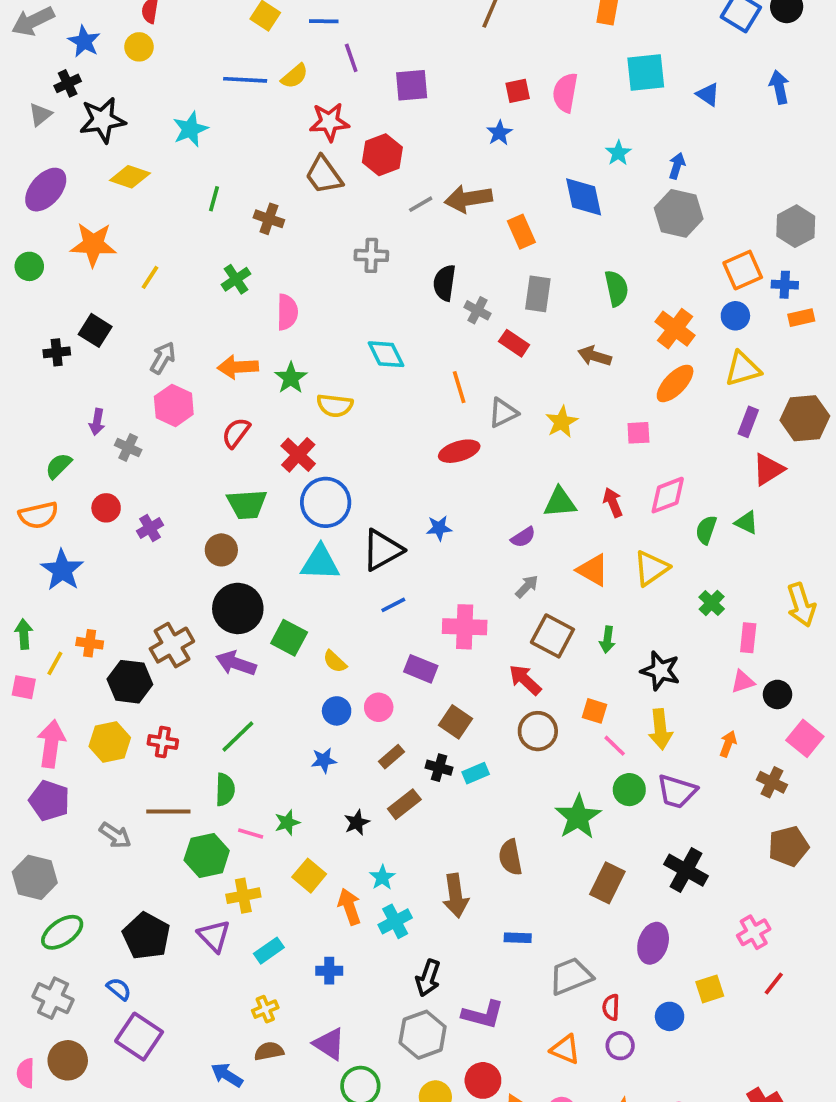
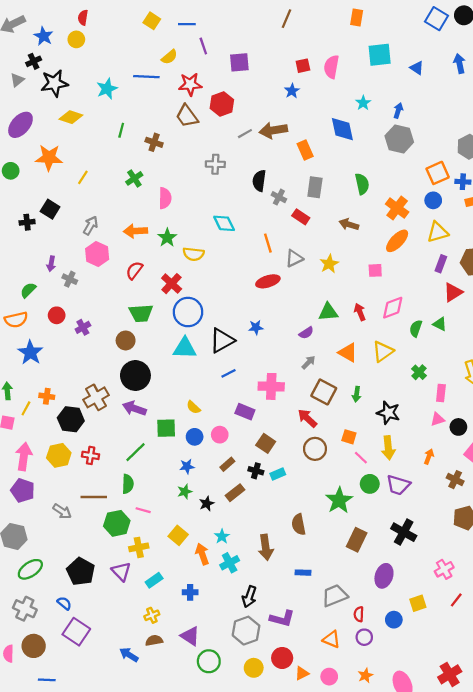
blue line: (245, 80) -> (146, 77), moved
green square: (289, 638) -> (166, 428), moved, turned -30
green star: (287, 823) -> (185, 492), moved

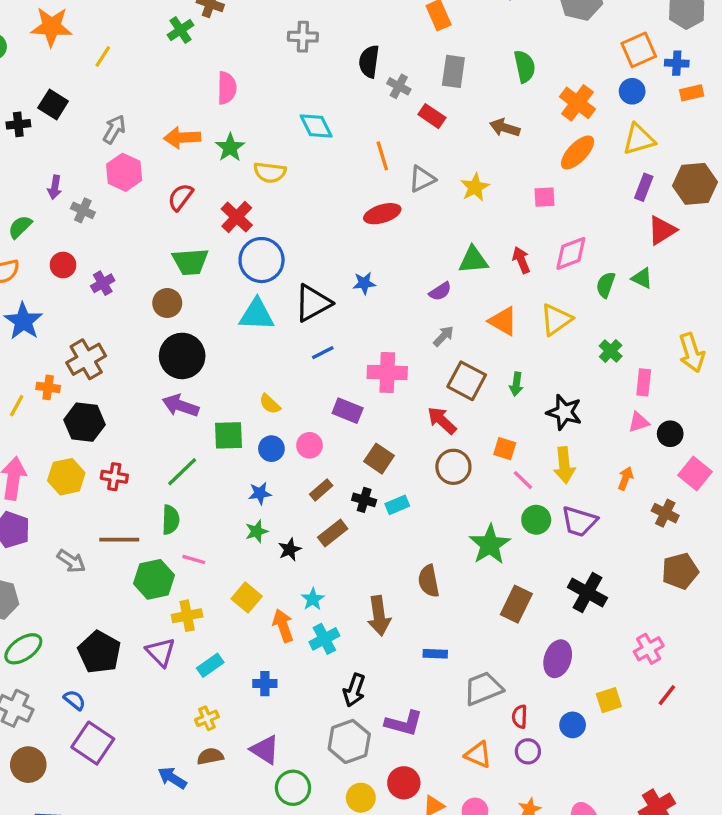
green cross: (134, 178) -> (180, 30), moved
brown cross: (96, 397) -> (86, 359), moved

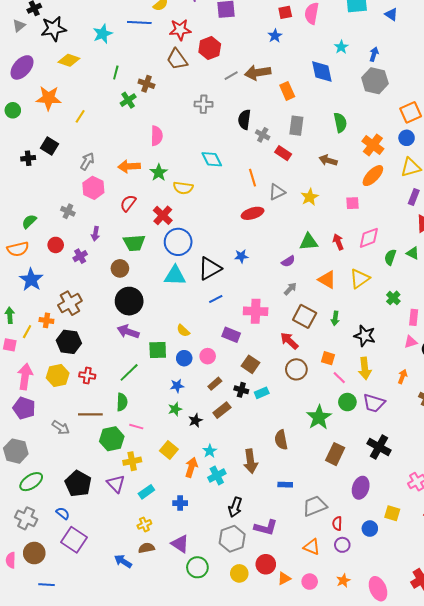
purple arrow: (55, 187) -> (95, 234), moved
orange arrow: (283, 626) -> (191, 467), turned 36
yellow square: (609, 700) -> (392, 513), turned 35

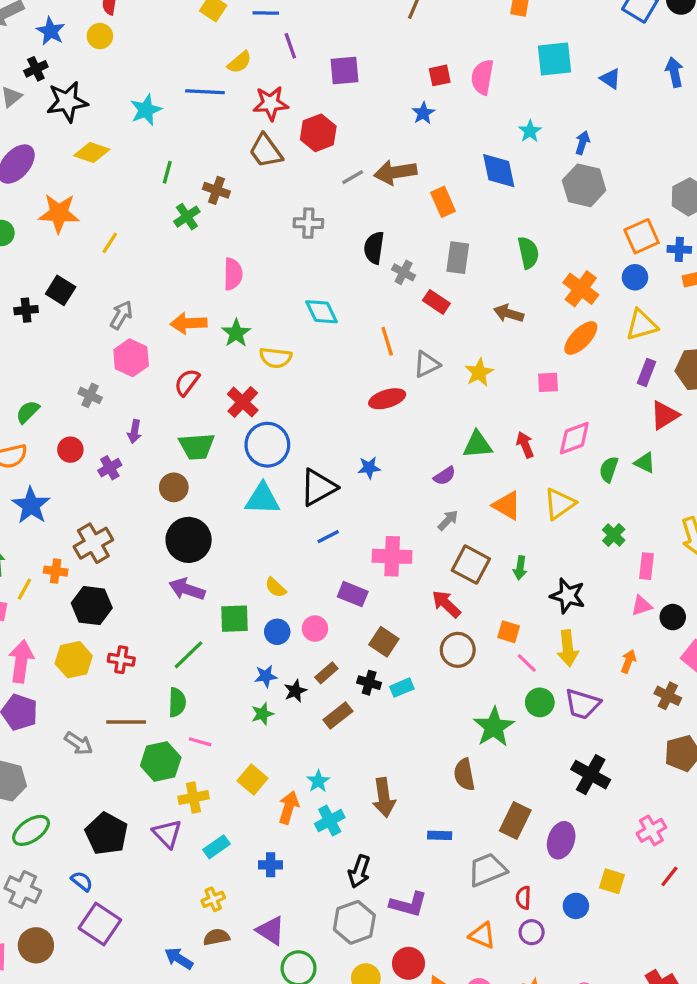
black star: (195, 420) -> (295, 691), moved
brown semicircle: (281, 440) -> (464, 775), moved
brown rectangle: (335, 454) -> (515, 821), moved

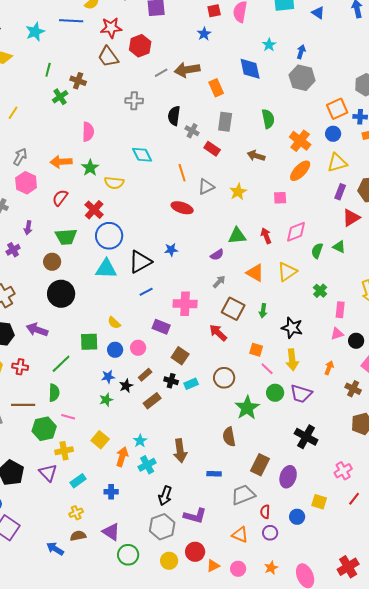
red ellipse: (387, 399) -> (182, 208), turned 35
purple arrow: (187, 589) -> (37, 330), moved
brown circle: (458, 650) -> (224, 378), moved

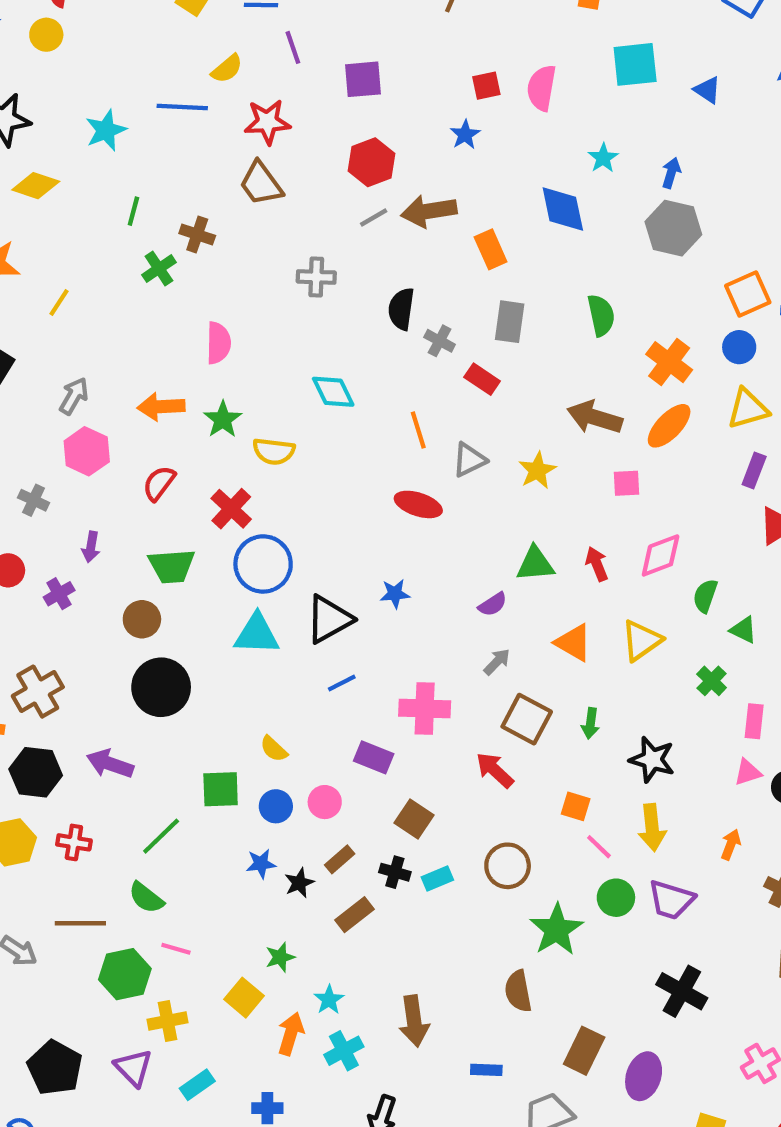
red hexagon: (140, 46) -> (371, 162), moved
brown arrow: (256, 156) -> (595, 417), moved, size x1.4
green triangle: (339, 247) -> (743, 630), moved
green semicircle: (54, 393) -> (146, 898), turned 126
green star: (106, 400) -> (280, 957), moved

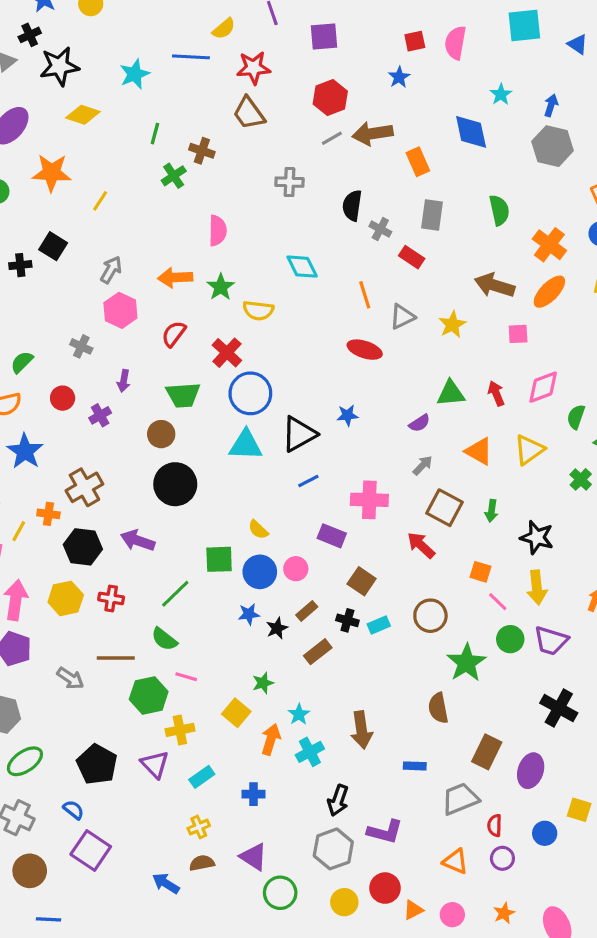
blue circle: (276, 806) -> (260, 572), size x1.4

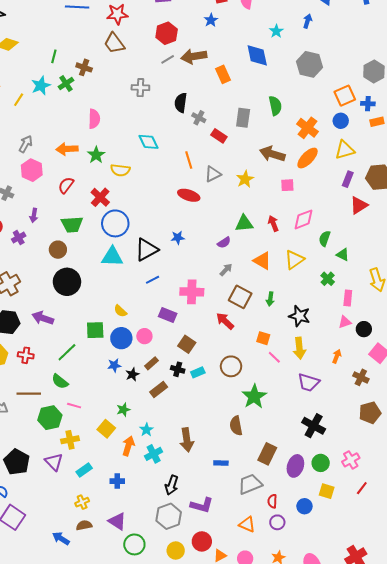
cyan star: (135, 74) -> (41, 86), moved
blue arrow: (551, 105) -> (308, 21), moved
gray rectangle: (432, 215) -> (243, 118), moved
green circle: (510, 639) -> (321, 463), moved

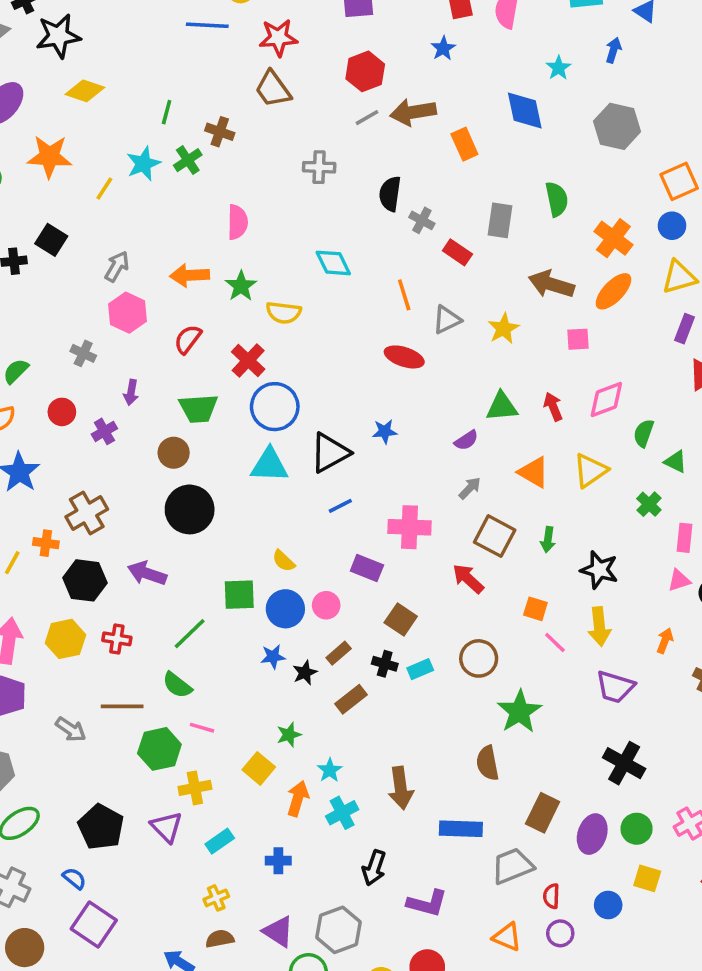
blue rectangle: (221, 463) -> (461, 829), size x1.6
gray hexagon: (169, 516) -> (339, 930), moved

